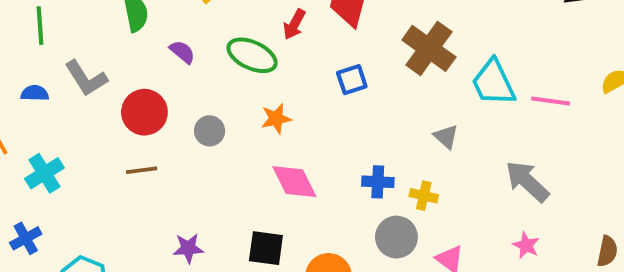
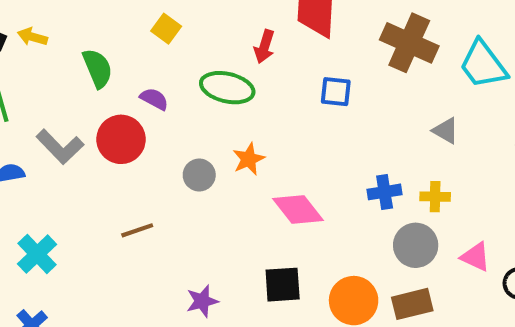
blue square: (352, 80) -> (336, 92), turned 36
red circle: (144, 112) -> (121, 139), moved
orange star: (276, 119) -> (249, 159), moved

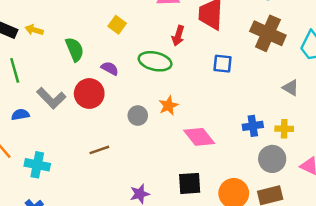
cyan cross: (37, 254) -> (37, 165), turned -35

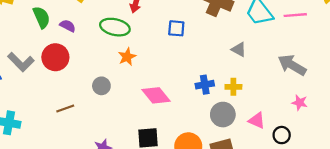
purple semicircle: (110, 68) -> (68, 26), moved
orange star: (168, 106) -> (127, 57), moved
gray circle: (138, 116) -> (101, 86), moved

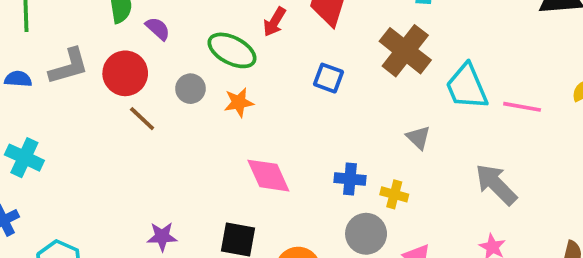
gray L-shape: (21, 62) -> (69, 66), turned -76
gray circle: (101, 86) -> (190, 89), moved
brown line: (65, 108) -> (142, 119), moved, turned 48

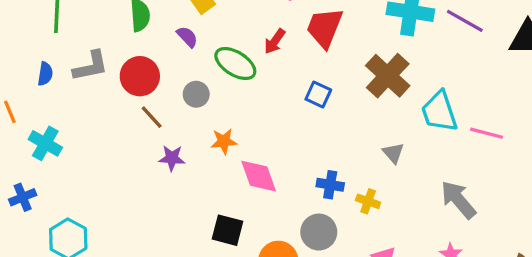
purple semicircle: (158, 29) -> (187, 37), moved
blue semicircle: (18, 79) -> (45, 74), turned 90
orange star: (239, 102) -> (224, 141), moved
gray circle: (366, 234) -> (319, 232), moved
purple star: (162, 236) -> (172, 158), moved

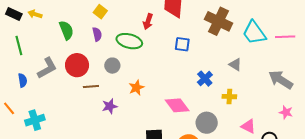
purple semicircle: (187, 37) -> (97, 34), turned 48
brown line: (152, 117) -> (91, 87), turned -35
cyan cross: (45, 143) -> (35, 120), turned -30
pink diamond: (259, 176) -> (177, 105), moved
blue cross: (330, 185) -> (205, 79), moved, turned -35

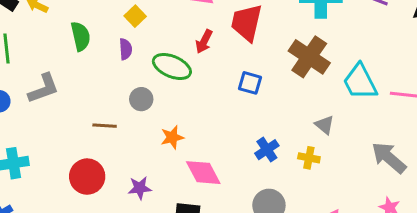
red circle: (77, 65) -> (87, 177), moved
blue cross: (205, 79) -> (267, 150), moved
yellow cross: (229, 97) -> (309, 158), moved
pink diamond: (177, 105) -> (203, 173), moved
purple star: (110, 106) -> (140, 188), moved

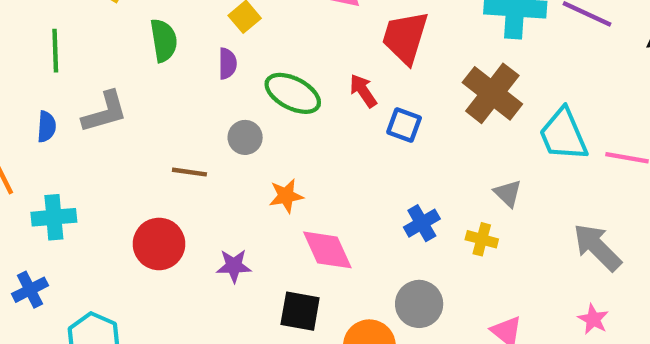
red arrow: (204, 41) -> (363, 91), moved, turned 115

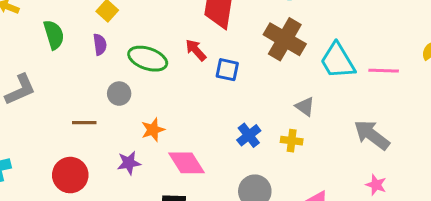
purple star: (234, 266) -> (129, 163), moved

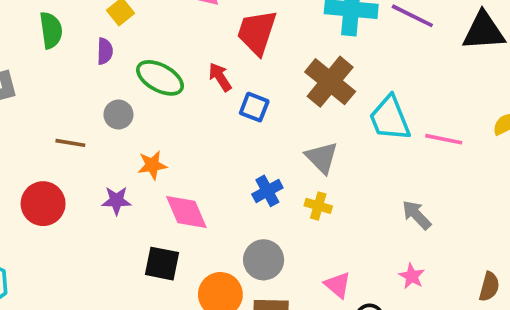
gray triangle: (305, 107) -> (322, 158), moved, size x1.4
gray arrow: (372, 135) -> (417, 215), size x0.7

